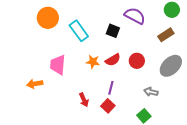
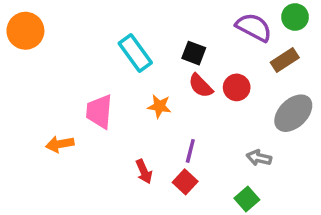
purple semicircle: (135, 16) -> (254, 27), moved
orange circle: (48, 18) -> (25, 31), moved
red semicircle: (113, 60) -> (201, 86), moved, turned 77
red circle: (137, 61) -> (237, 87), moved

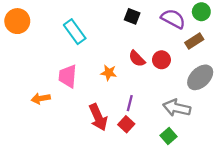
cyan rectangle: (135, 53) -> (75, 32), moved
black square: (194, 53) -> (132, 16), moved
gray arrow: (259, 158) -> (177, 108), size x1.6
red arrow: (144, 172) -> (98, 117), size x1.6

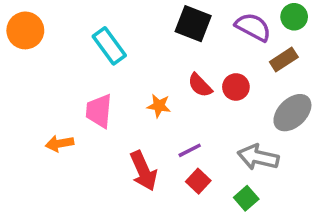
black square: (132, 16) -> (193, 24), size x1.5
purple line: (130, 103) -> (190, 150), turned 49
red square: (126, 124) -> (198, 181), moved

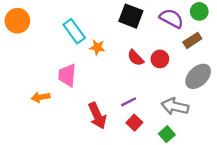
orange star: (159, 106) -> (97, 47), moved

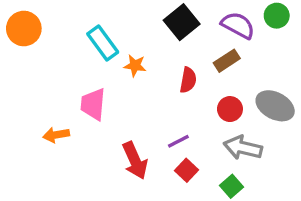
black square: (131, 16) -> (182, 22), turned 30
brown rectangle: (192, 40) -> (227, 61), moved
red semicircle: (136, 58) -> (188, 80), turned -126
red circle: (160, 59) -> (230, 109), moved
gray ellipse: (198, 76) -> (275, 106), turned 72

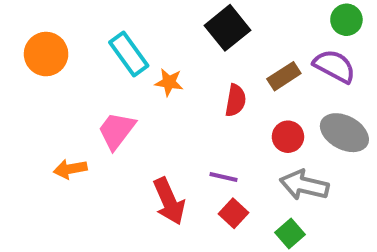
purple semicircle: (238, 25) -> (334, 66), moved
orange circle: (24, 29) -> (46, 54), moved
pink trapezoid: (93, 104) -> (117, 131), turned 32
purple line: (178, 141) -> (223, 177), turned 40

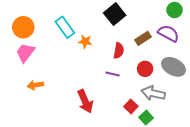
pink trapezoid: (117, 131) -> (25, 53), moved
purple line: (223, 177) -> (113, 74), moved
red square: (234, 213) -> (131, 106), moved

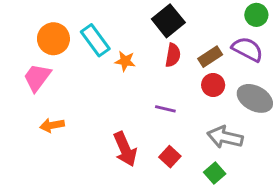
orange circle: (23, 27) -> (53, 39), moved
red semicircle: (119, 51) -> (173, 55), moved
red circle: (145, 69) -> (213, 85), moved
red square: (131, 106) -> (170, 157), moved

